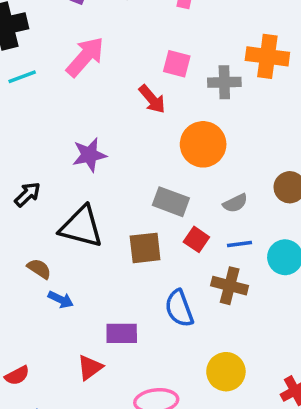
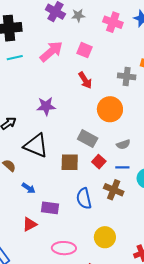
pink square: (177, 64) -> (85, 50), moved
blue arrow: (61, 300) -> (29, 188), moved

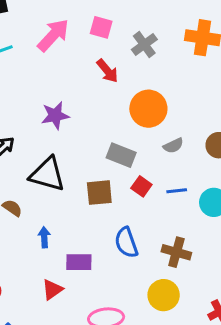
gray cross: (127, 76) -> (144, 45), moved, turned -36
gray semicircle: (123, 144) -> (173, 146), moved
blue arrow: (29, 188) -> (44, 237), turned -120
brown cross: (114, 190) -> (176, 252), moved

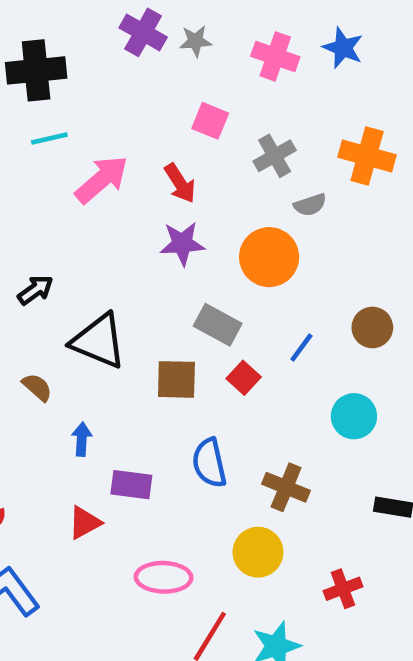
pink arrow: (53, 35) -> (102, 179), moved
red arrow: (107, 71) -> (180, 183), moved
purple star: (55, 115) -> (182, 243), moved
gray semicircle: (173, 146) -> (310, 205), moved
blue line: (177, 191) -> (301, 347), moved, turned -54

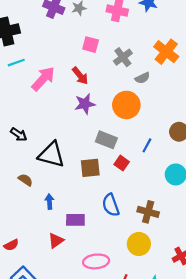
orange cross: (367, 156) -> (166, 52), turned 30
black arrow: (35, 290) -> (19, 134), turned 77

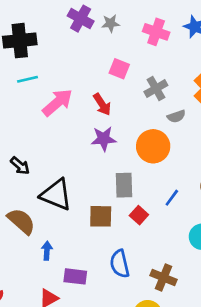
gray rectangle: (106, 140) -> (124, 185), turned 60
brown semicircle: (25, 180) -> (21, 221), size x1.6

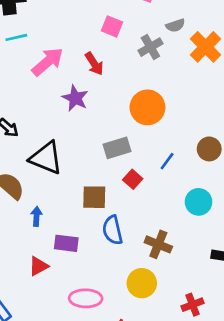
gray semicircle: (176, 116) -> (175, 25), moved
purple star: (104, 139) -> (75, 98), moved, turned 30
gray rectangle: (124, 185) -> (117, 148), turned 75
brown square: (101, 216) -> (94, 197), moved

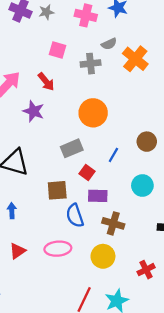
gray cross: (150, 47) -> (91, 64), turned 30
purple rectangle: (66, 243) -> (98, 196), moved
pink ellipse: (86, 298) -> (58, 249), moved

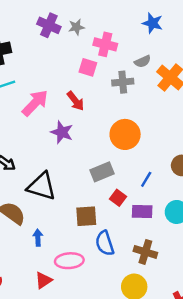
pink cross: (86, 15) -> (105, 44), moved
purple rectangle: (98, 196) -> (142, 212), moved
pink ellipse: (58, 249) -> (69, 261), moved

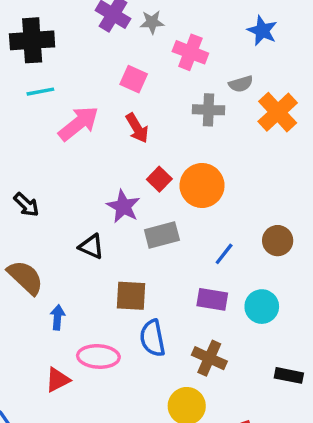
pink square: (88, 67) -> (134, 79), moved
purple star: (62, 132) -> (123, 206), moved
black triangle: (42, 186) -> (91, 246), moved, size x0.6
red square: (118, 198) -> (159, 179), moved

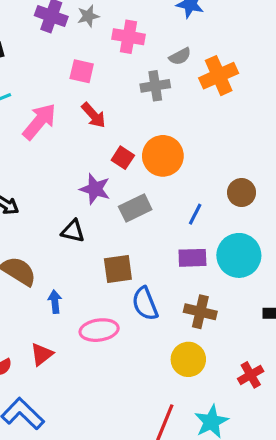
orange cross: (278, 112) -> (219, 76), turned 30
cyan circle: (262, 307) -> (239, 255), size x1.4
red triangle: (58, 380) -> (42, 354), moved

